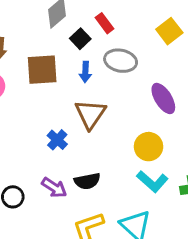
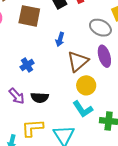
gray ellipse: (121, 61) -> (100, 28), moved
blue arrow: (85, 72) -> (60, 39), moved
brown triangle: (90, 114) -> (78, 61), moved

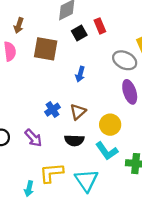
brown triangle: (78, 61) -> (78, 112), moved, size x0.7
blue cross: (27, 65) -> (53, 110), moved
black semicircle: (40, 98) -> (74, 140), moved

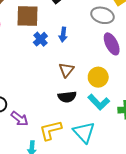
blue cross: (53, 110) -> (40, 39), moved
purple arrow: (33, 138) -> (20, 119), moved

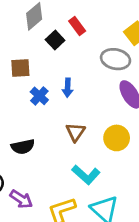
brown square: (27, 16) -> (20, 68), size x0.7
black semicircle: (67, 97) -> (23, 147), moved
cyan L-shape: (99, 102) -> (86, 175), moved

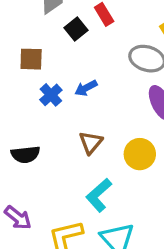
blue arrow: (68, 88) -> (86, 88), turned 54
cyan L-shape: (86, 175) -> (99, 195), turned 92

